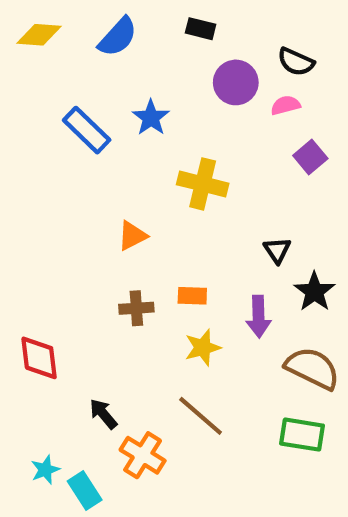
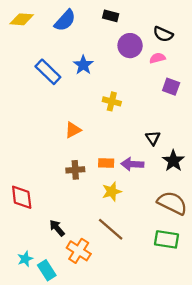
purple square: (310, 157) -> (171, 87), turned -30
yellow cross: (203, 184) -> (112, 101), size x0.7
purple arrow: (259, 316) -> (132, 164), moved, turned 95

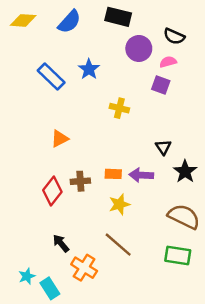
black rectangle: (111, 16) -> (118, 17), size x1.5
purple square: (171, 87) -> (161, 85), moved
orange triangle: (73, 130) -> (60, 139), moved
red diamond: (22, 197) -> (52, 191), moved, turned 45

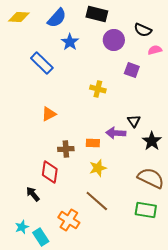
pink semicircle: (168, 62) -> (155, 50), moved
blue star: (89, 69) -> (70, 42), moved
purple arrow: (141, 175) -> (116, 133), moved
red diamond: (52, 191) -> (50, 172), moved, turned -30
black arrow: (61, 243) -> (33, 194), moved

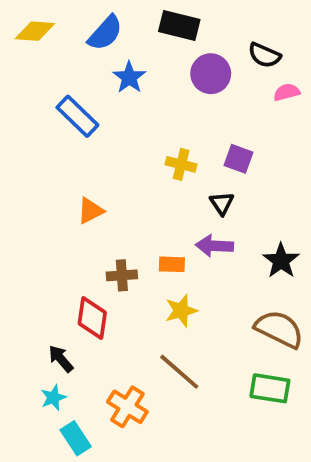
purple square: (132, 70) -> (238, 159), moved
black triangle: (134, 121) -> (222, 203), moved
cyan star: (22, 227) -> (53, 398), moved

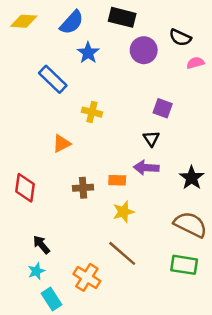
yellow cross: (181, 164) -> (92, 112), moved
red diamond: (92, 318) -> (25, 188), moved

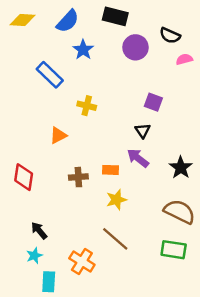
purple arrow: (146, 168) -> (138, 158), turned 35
cyan rectangle: (51, 299) -> (49, 282), turned 36

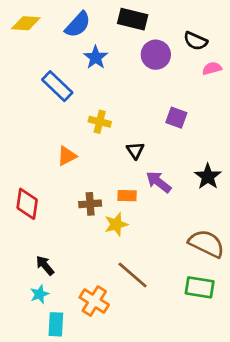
black triangle: (143, 131) -> (135, 150), moved
black star: (181, 168) -> (208, 176), moved
yellow star: (116, 200) -> (116, 224), moved

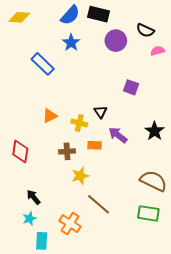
blue semicircle: (78, 25) -> (70, 15), moved
yellow cross: (100, 122) -> (79, 123), moved
yellow star: (116, 224) -> (80, 176), moved

